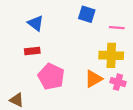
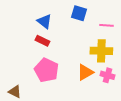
blue triangle: (36, 23) -> (44, 21), moved
red rectangle: (32, 51) -> (42, 41), moved, turned 32

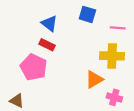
pink pentagon: (46, 70) -> (34, 67), moved
pink cross: (108, 75) -> (114, 97), moved

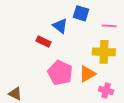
blue triangle: (49, 23) -> (60, 26), moved
pink pentagon: (34, 67) -> (60, 73), moved

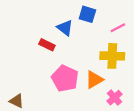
pink line: (109, 26) -> (118, 28), turned -32
pink cross: (106, 90) -> (114, 98), turned 32

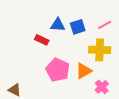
blue square: (87, 14) -> (78, 27), moved, turned -35
blue triangle: (65, 28) -> (58, 25), turned -35

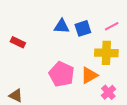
red rectangle: (42, 40) -> (18, 42), moved

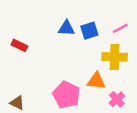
pink pentagon: (62, 74) -> (66, 95), moved
orange triangle: (89, 75) -> (96, 81), turned 36

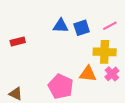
red rectangle: (19, 45) -> (18, 41), turned -40
pink cross: (117, 99) -> (112, 74), moved

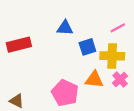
blue square: (82, 28) -> (87, 47), moved
red rectangle: (18, 41) -> (19, 45), size x1.5

